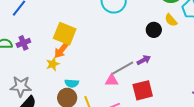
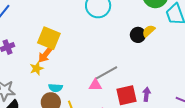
yellow semicircle: (171, 20) -> (149, 31), moved, turned 88
purple arrow: (144, 60) -> (146, 94), moved, turned -56

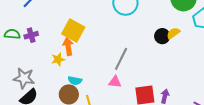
orange arrow: (45, 55) -> (68, 46), turned 126
gray line: (106, 73) -> (121, 59), moved, turned -40

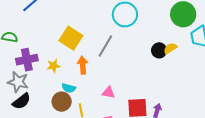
purple cross: (31, 35) -> (27, 60), moved, size x1.5
orange arrow: (68, 46) -> (83, 65), moved
gray line: (121, 59) -> (105, 46), moved

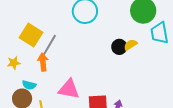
gray line: (105, 46) -> (49, 45), moved
pink triangle: (108, 92) -> (69, 89), size x1.6

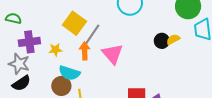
cyan semicircle: (29, 85) -> (69, 73), size x1.5
pink triangle: (69, 89) -> (112, 54), moved, turned 35

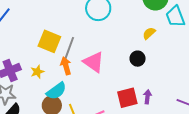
black circle: (162, 41) -> (138, 59), moved
cyan semicircle: (69, 73) -> (56, 91), turned -40

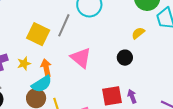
gray line: (69, 48) -> (64, 25), moved
orange arrow: (66, 66) -> (46, 68), moved
purple arrow: (147, 97) -> (132, 96), turned -32

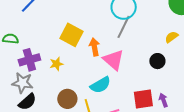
gray line: (64, 25) -> (124, 27), moved
orange arrow: (46, 68) -> (94, 47), moved
cyan semicircle: (42, 84) -> (100, 85), moved

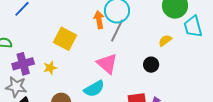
orange arrow: (94, 47) -> (99, 20), moved

